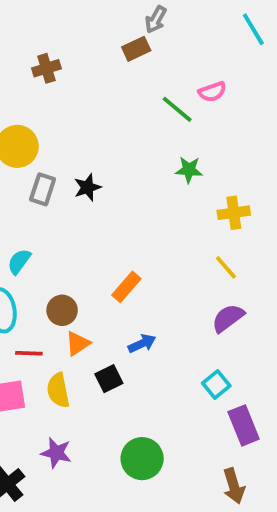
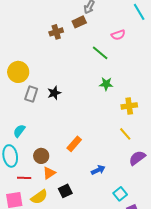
brown cross: (46, 68) -> (56, 32), moved
pink semicircle: (212, 92) -> (118, 35), moved
purple semicircle: (228, 318) -> (137, 158), moved
blue arrow: (142, 343) -> (98, 170), moved
yellow semicircle: (58, 390) -> (39, 197), turned -114

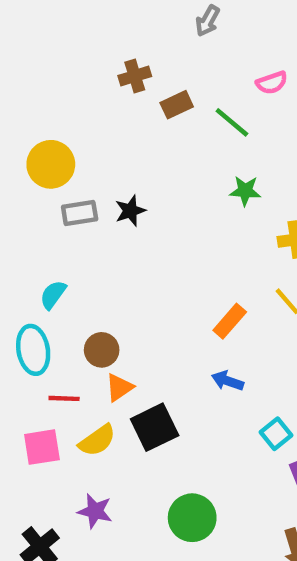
brown rectangle: (79, 22) -> (177, 105), moved
gray rectangle: (31, 94) -> (80, 213), turned 63
orange rectangle: (74, 144) -> (230, 321), moved
blue arrow: (98, 170) -> (228, 381), turned -136
black square: (65, 191) -> (155, 427), size x1.5

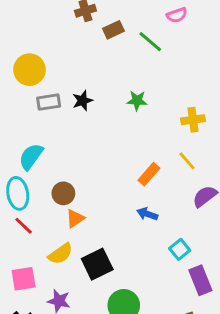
green star: (245, 191) -> (137, 101), moved
cyan semicircle: (53, 295) -> (31, 157), size x1.4
red line: (64, 398) -> (24, 226), moved, turned 42
black square: (155, 427) -> (97, 264), moved
pink square: (42, 447) -> (24, 279), moved

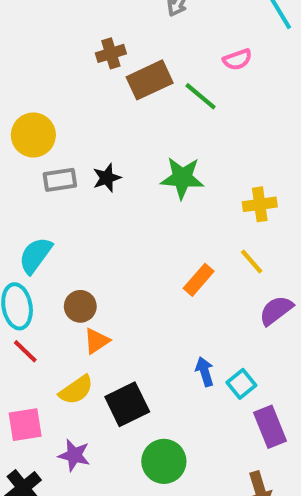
brown rectangle: (113, 30) -> (150, 80), size x1.5
green star: (137, 101) -> (182, 178), size x1.5
blue arrow: (147, 214) -> (205, 372), moved, turned 54

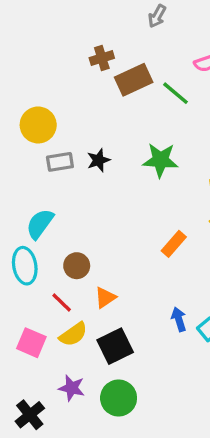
orange triangle: (97, 341) -> (105, 298), moved
red line: (25, 351) -> (62, 303), moved
pink square: (25, 425) -> (31, 343), moved, turned 32
green circle: (164, 461) -> (119, 398), moved

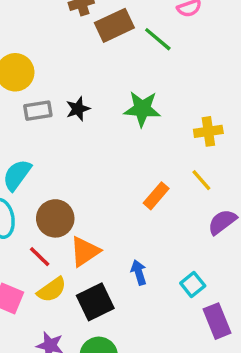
brown circle: (77, 266) -> (55, 218), size x1.4
orange triangle: (105, 298) -> (85, 251), size x1.4
blue arrow: (179, 319) -> (139, 272), moved

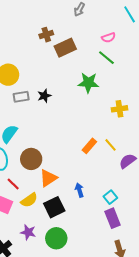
green line: (158, 39) -> (106, 58), moved
green star: (142, 109) -> (88, 83), moved
yellow line: (201, 180) -> (110, 145), moved
red line: (40, 257) -> (13, 184), moved
purple rectangle: (217, 321) -> (112, 218), moved

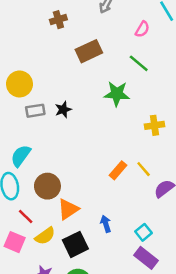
brown cross: (46, 35) -> (58, 20), moved
pink semicircle: (108, 38) -> (142, 29), moved, turned -40
purple rectangle: (112, 218) -> (146, 258), turned -30

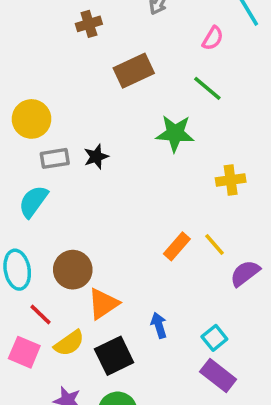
cyan semicircle: (21, 156) -> (33, 201), moved

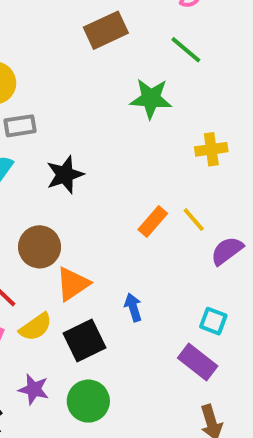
black star: (96, 157) -> (65, 175), moved, size x1.4
cyan square: (214, 338) -> (213, 321), moved, turned -30

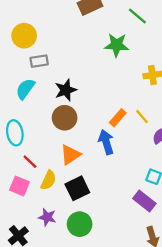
brown circle: (40, 247) -> (65, 118), moved
blue arrow: (133, 307) -> (106, 142), moved, size x1.5
yellow semicircle: (36, 327) -> (48, 180), turned -30

